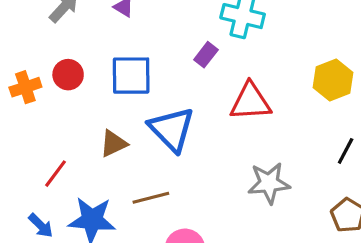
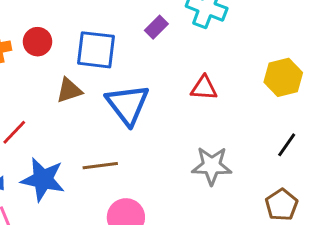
purple rectangle: (206, 55) -> (156, 27), moved
red triangle: (250, 102) -> (204, 88), size x0.7
brown triangle: (113, 144) -> (69, 90), moved

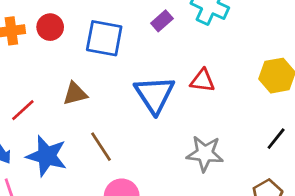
brown triangle: (69, 90) -> (75, 94), moved
blue triangle: (127, 104) -> (155, 95), moved
brown line: (100, 166) -> (101, 147), turned 60

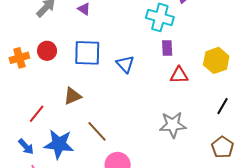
purple rectangle: (162, 21) -> (167, 48), moved, turned -42
red triangle: (202, 81) -> (179, 75), moved
blue triangle: (155, 95) -> (125, 64), moved, size x0.6

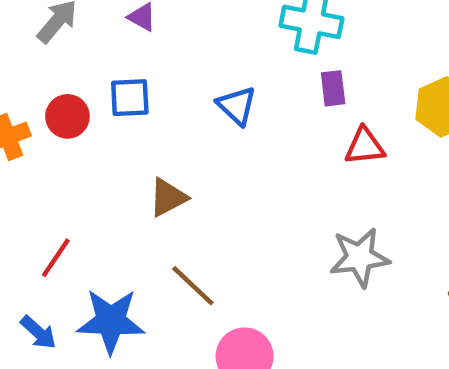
blue square: (87, 53) -> (130, 98), moved, size x0.7
blue triangle: (125, 64) -> (237, 106), moved
brown triangle: (72, 96) -> (168, 197), moved

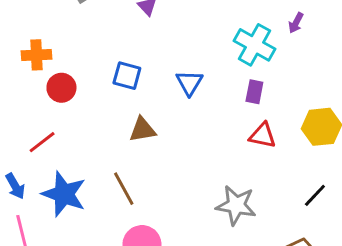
blue square: (130, 98) -> (127, 76), moved
red circle: (67, 116) -> (61, 88), moved
brown triangle: (168, 197) -> (142, 130), moved

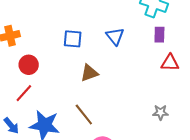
red circle: (61, 88) -> (29, 65), moved
gray star: (236, 205) -> (161, 112), size x0.6

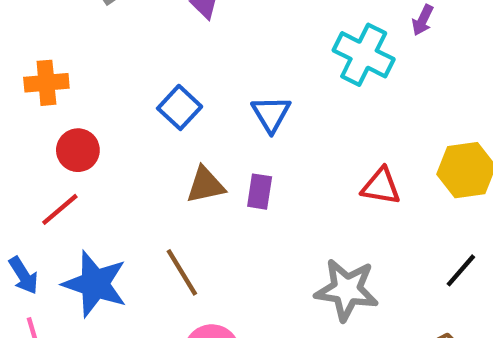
purple rectangle: (159, 35) -> (260, 192), moved
blue square: (73, 39) -> (180, 107), turned 30
gray star: (161, 112) -> (347, 290), size x1.8

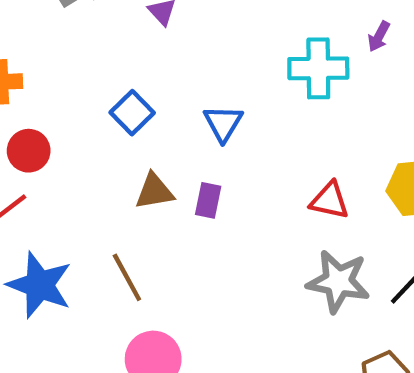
cyan cross: (364, 55) -> (318, 68), turned -30
gray star: (347, 290) -> (338, 281), moved

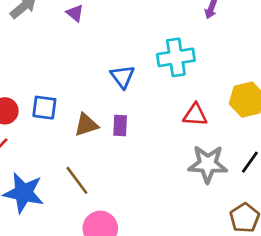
cyan cross: (318, 68) -> (176, 57), moved
blue square: (132, 113) -> (44, 108), moved, turned -30

